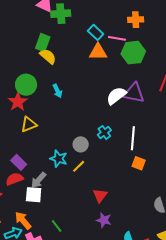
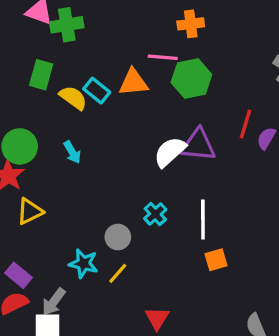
cyan rectangle: (96, 32) -> (97, 91), moved
yellow semicircle: (48, 56) -> (73, 98), moved
orange square: (139, 163) -> (216, 260), turned -32

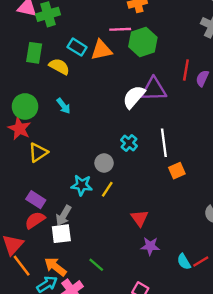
cyan rectangle: (97, 91) -> (77, 47), moved

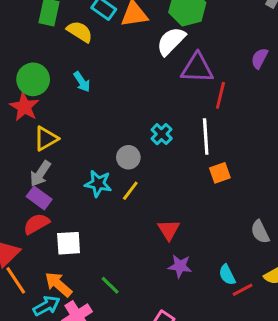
red line: (186, 70) -> (220, 95), moved
white semicircle: (134, 97) -> (171, 41), moved
gray arrow: (64, 215) -> (40, 174), moved
cyan semicircle: (184, 262) -> (227, 275), moved

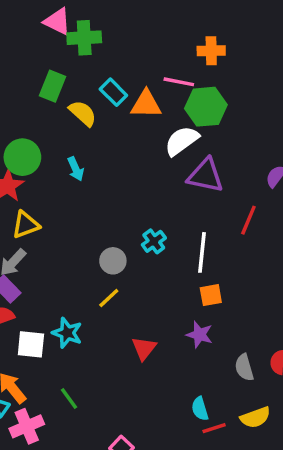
red line: (220, 95) -> (248, 220), moved
cyan star: (98, 184) -> (67, 333), moved
purple star: (180, 266) -> (199, 335), moved

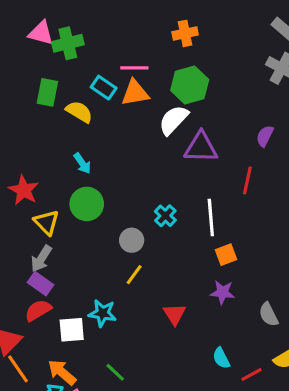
pink line: (179, 82) -> (134, 68), moved
green circle: (22, 157) -> (87, 204), moved
yellow triangle: (26, 225) -> (47, 222), turned -44
cyan semicircle: (200, 409) -> (221, 358), moved

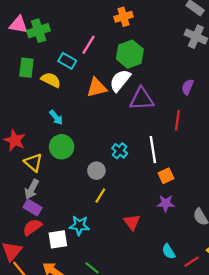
pink line: (134, 68) -> (89, 45), turned -54
orange triangle: (135, 93) -> (97, 88), moved

